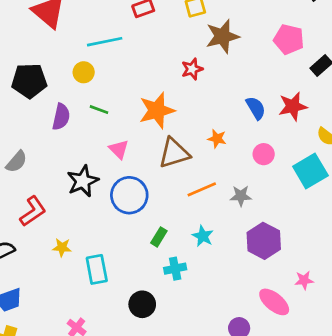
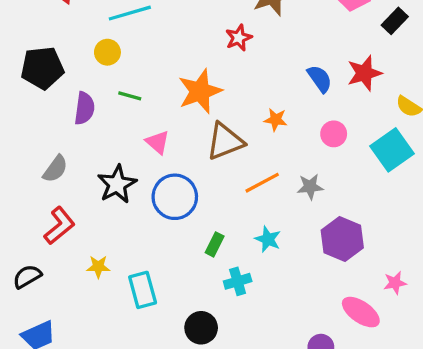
gray semicircle: (16, 162) -> (55, 169), moved

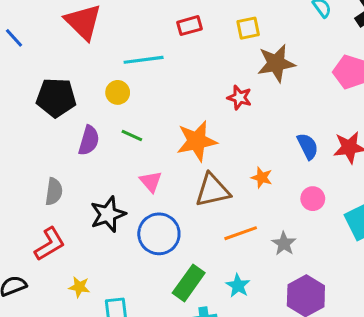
red star: (239, 38) -> (239, 98), turned 30
gray semicircle: (55, 169) -> (54, 192), turned -36
gray star: (310, 187) -> (284, 244), turned 30
green rectangle: (215, 244) -> (189, 283), size x1.6

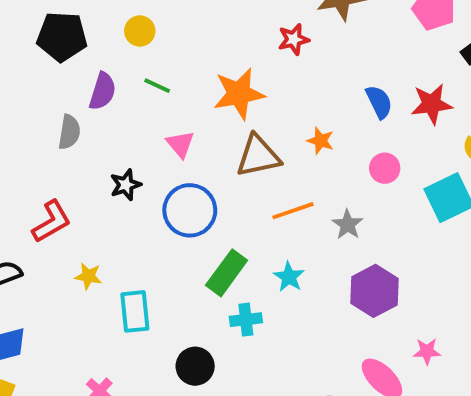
red star: (239, 98) -> (294, 39), turned -30
gray semicircle: (54, 192) -> (69, 132), moved
black star: (108, 214) -> (126, 185), size x0.7

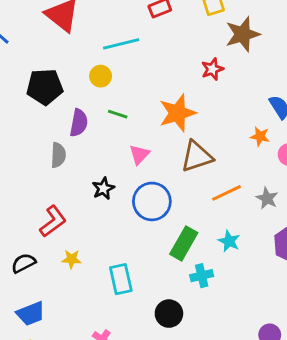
orange star: (321, 141) -> (260, 136), moved
pink triangle: (180, 144) -> (139, 154), turned 30
yellow star: (88, 276) -> (71, 259), moved

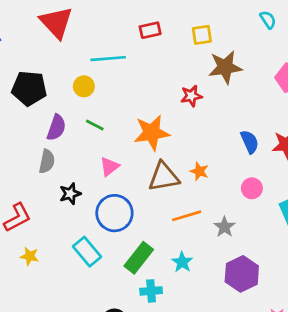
orange star: (260, 136) -> (199, 171), moved
gray semicircle: (58, 155) -> (47, 161), moved
cyan rectangle: (121, 279) -> (87, 252), moved, turned -36

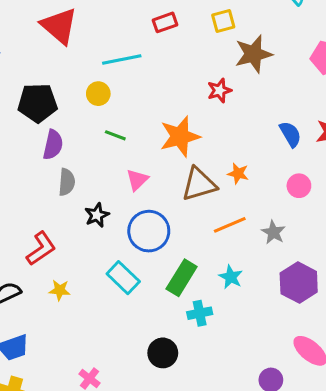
purple semicircle: (56, 128) -> (53, 145), moved

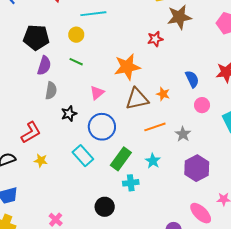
blue semicircle: (290, 134) -> (192, 79), moved
green line: (115, 135) -> (76, 62), moved

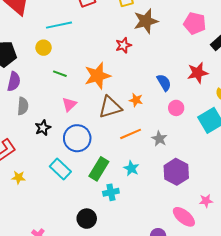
green line: (76, 62) -> (60, 74), moved

